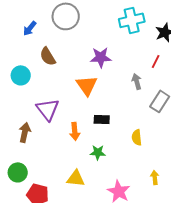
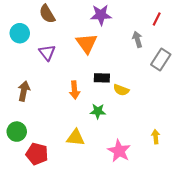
purple triangle: (48, 109) -> (47, 52), moved, size x0.7
yellow semicircle: (137, 137) -> (121, 90), moved, turned -63

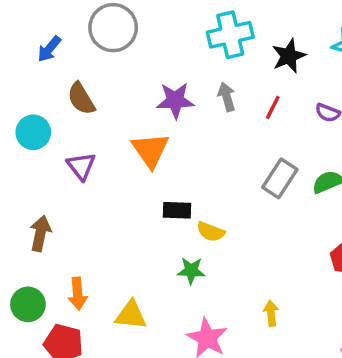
gray arrow: (137, 39) -> (227, 97), moved
orange arrow: (75, 90) -> (78, 294), moved
green star: (98, 111) -> (191, 271), moved

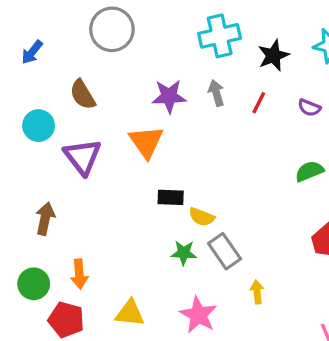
blue arrow: (49, 49) -> (32, 52), moved
purple triangle: (81, 166) -> (83, 157), size x1.4
gray rectangle: (280, 178) -> (224, 251), moved, turned -68
yellow triangle: (131, 315) -> (130, 313), moved

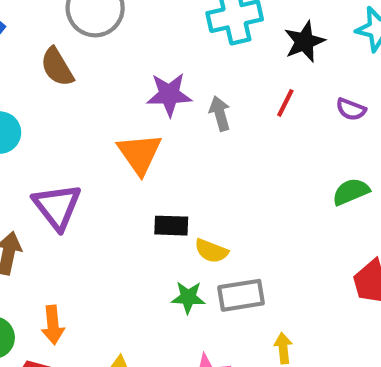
gray arrow: (216, 93) -> (220, 114), moved
brown semicircle: (83, 95) -> (57, 67), moved
purple triangle: (83, 157) -> (57, 207), moved
gray rectangle: (224, 251) -> (241, 295), turned -64

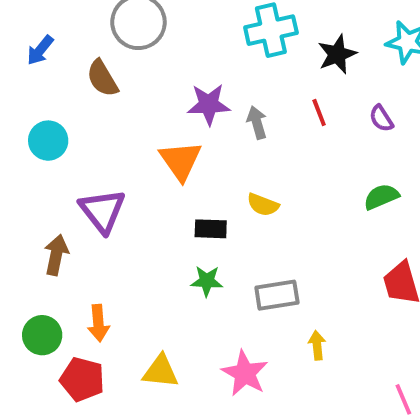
red line: (285, 103) -> (319, 112), turned -48
purple semicircle: (351, 109) -> (381, 118), turned 36
yellow semicircle: (211, 251) -> (263, 205), moved
green star: (188, 297) -> (207, 281), moved

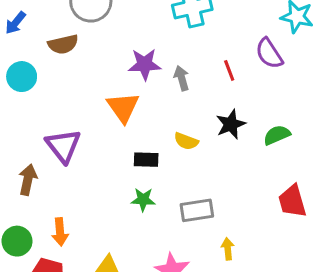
black star: (337, 54) -> (231, 124), moved
brown semicircle: (102, 78) -> (63, 44), turned -72
purple semicircle: (381, 118) -> (269, 54), moved, size x1.5
cyan circle: (48, 141) -> (22, 77), moved

